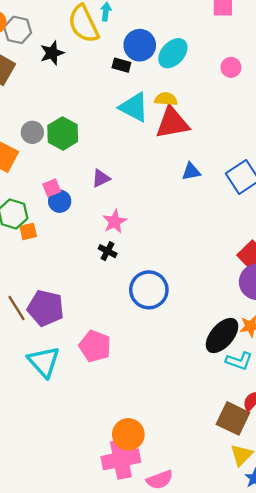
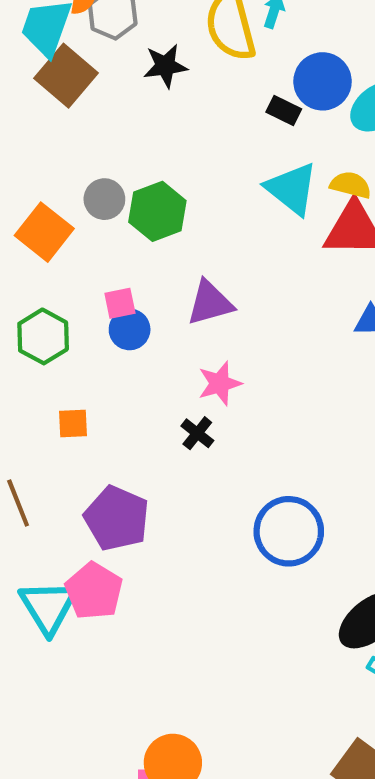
purple triangle: (101, 178) -> (210, 303), size x1.4
orange square: (28, 231) -> (73, 423), moved
blue circle: (149, 290) -> (289, 531), moved
purple pentagon: (46, 308) -> (117, 518), moved
pink pentagon: (95, 346) -> (94, 591), moved

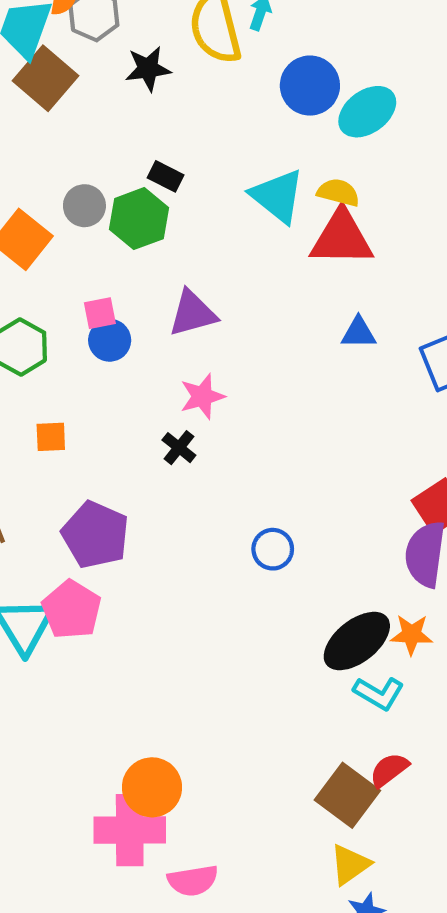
black rectangle: (284, 110) -> (166, 176), moved
blue circle: (289, 531) -> (273, 549), size x0.6

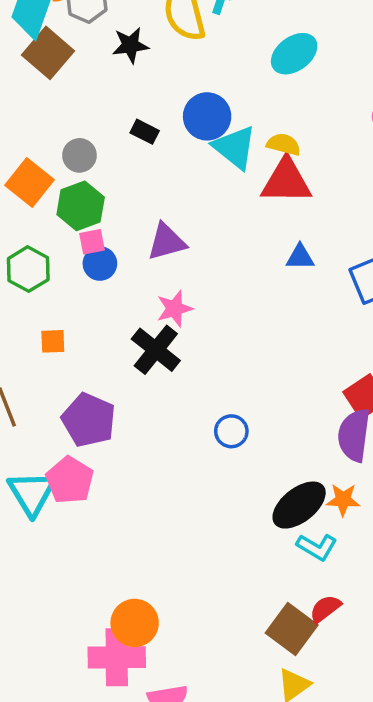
blue circle: (310, 86) -> (207, 116), moved
cyan ellipse: (367, 112) -> (294, 54), moved
green hexagon: (139, 219) -> (81, 206), moved
black cross: (179, 448) -> (156, 350), size x1.8

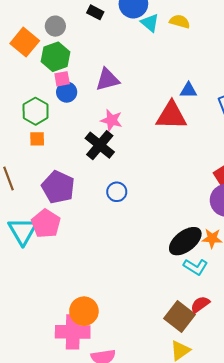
cyan triangle: (235, 147) -> (150, 23), size x0.7
red triangle: (286, 181) -> (171, 116), moved
green hexagon: (28, 269) -> (36, 111), moved
pink star: (174, 309) -> (112, 120), turned 30
blue circle: (231, 431) -> (117, 192), moved

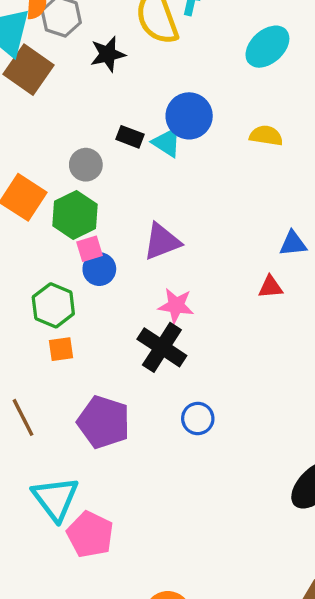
cyan triangle: (150, 23) -> (167, 142), moved
gray circle: (55, 26) -> (86, 165), moved
red triangle: (171, 116) -> (270, 287), size x0.5
pink pentagon: (46, 224) -> (90, 534), moved

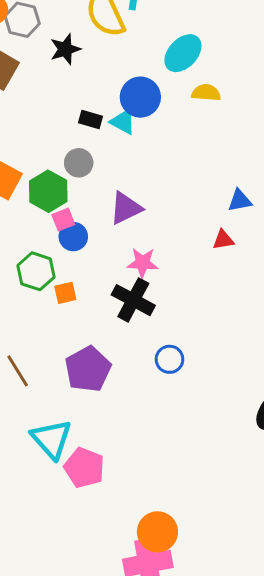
cyan ellipse: (267, 47) -> (183, 53), moved
yellow semicircle: (266, 136) -> (206, 93), moved
gray circle: (86, 165) -> (79, 163), moved
orange square: (61, 349) -> (65, 293), moved
purple pentagon: (104, 422) -> (88, 369), turned 30

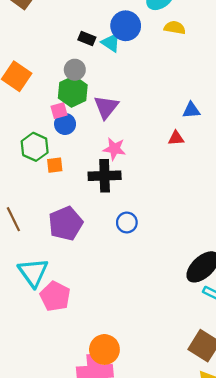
green hexagon: (48, 191) -> (73, 91), moved
purple triangle: (126, 208) -> (106, 107), turned -32
black cross: (133, 300) -> (105, 176), turned -36

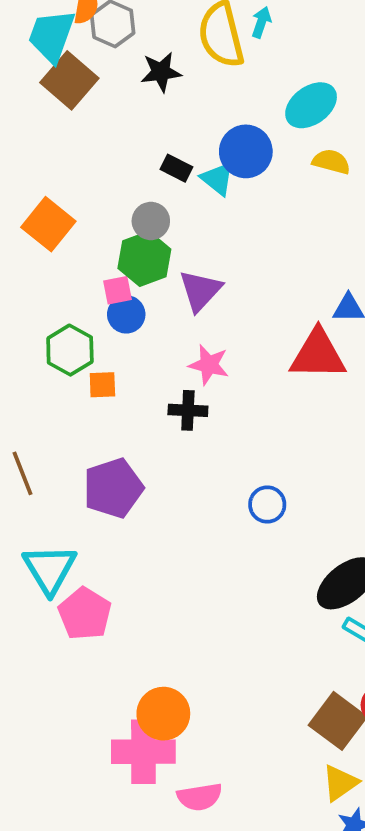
red triangle: (176, 138) -> (318, 355), size x2.0
black cross: (105, 176) -> (188, 410), size x0.7
blue circle: (127, 222) -> (267, 505), moved

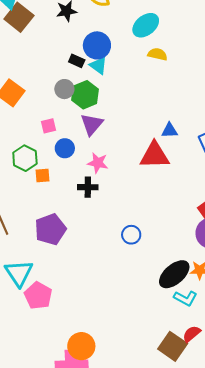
blue circle: (246, 151) -> (97, 45), moved
green hexagon: (144, 259) -> (85, 95), moved
blue circle: (126, 314) -> (65, 148), moved

